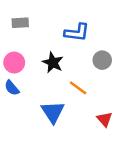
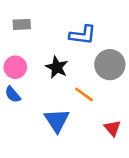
gray circle: (102, 60) -> (110, 65), size x1.5

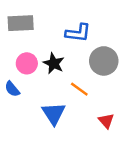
gray rectangle: (22, 24) -> (21, 23), size x1.5
pink circle: (15, 67) -> (27, 63), moved

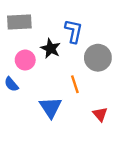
blue L-shape: (78, 33) -> (74, 31), turned -85
black star: (54, 63) -> (51, 48), moved
orange line: (79, 89) -> (75, 84), turned 36

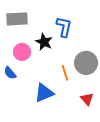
gray circle: (98, 58) -> (86, 63), moved
blue triangle: (51, 107) -> (44, 93), turned 40

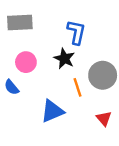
black star: (44, 42) -> (64, 59), moved

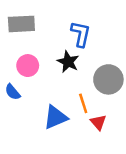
orange line: (77, 87) -> (83, 103), moved
red triangle: (104, 118) -> (98, 122), moved

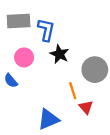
blue L-shape: (81, 34) -> (46, 30), moved
blue triangle: (55, 117) -> (48, 119), moved

